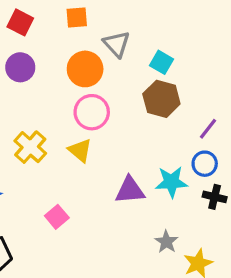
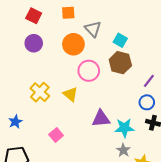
pink circle: (92, 112) -> (89, 71), moved
cyan star: (171, 182) -> (124, 128), moved

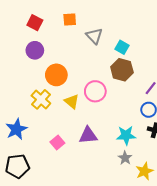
orange circle: (73, 44) -> (56, 75), moved
pink circle: (89, 71) -> (95, 91), moved
purple triangle: (101, 119) -> (88, 135), moved
blue star: (15, 122) -> (16, 129), size x1.5

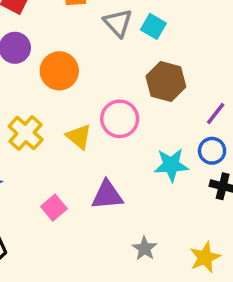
cyan square: (122, 47) -> (153, 26), moved
orange circle: (56, 75) -> (59, 71), moved
cyan star: (126, 135) -> (171, 165), moved
gray star: (125, 158) -> (145, 248), moved

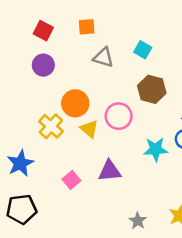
gray triangle: (118, 23) -> (103, 57), moved, turned -30
orange circle: (59, 71) -> (75, 103), moved
gray star: (145, 248) -> (138, 221), moved

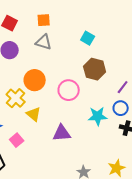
gray triangle: (103, 57) -> (44, 42), moved
yellow triangle: (89, 129) -> (34, 114), moved
pink square: (71, 180) -> (17, 140), moved

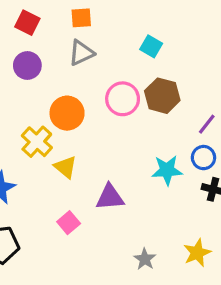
gray triangle: (44, 42) -> (81, 53), turned -42
pink circle: (69, 90) -> (123, 99), moved
pink square: (17, 140) -> (69, 223), moved

